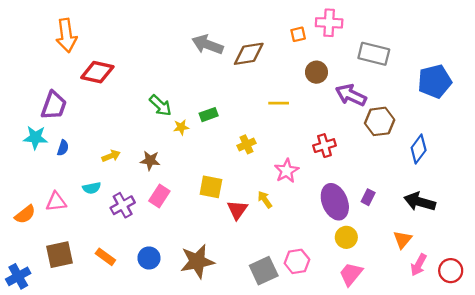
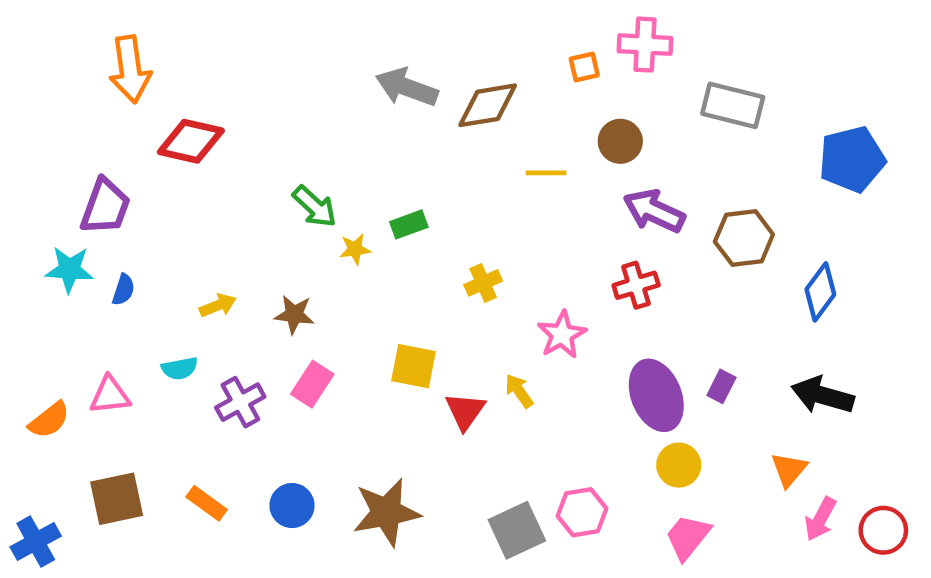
purple arrow: (351, 95) -> (654, 211), moved
yellow line: (279, 103) -> (546, 173), moved

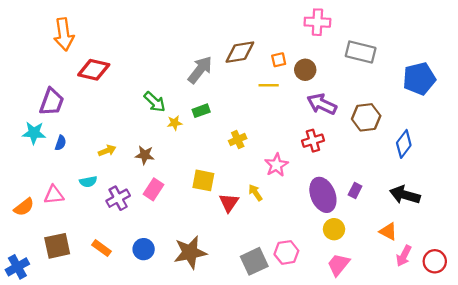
orange square: (584, 67) -> (279, 60), moved
gray arrow: (407, 87) -> (200, 70), moved, turned 108
orange triangle: (789, 470) -> (388, 231), turned -42

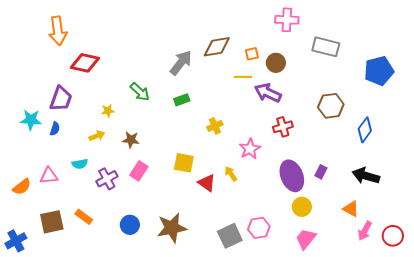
purple trapezoid: (52, 102) -> (61, 99), moved
purple arrow: (322, 104) -> (268, 93), moved
yellow star: (175, 123) -> (108, 111), moved
red triangle: (229, 203) -> (207, 183), turned -30
orange rectangle: (101, 248) -> (84, 217), moved

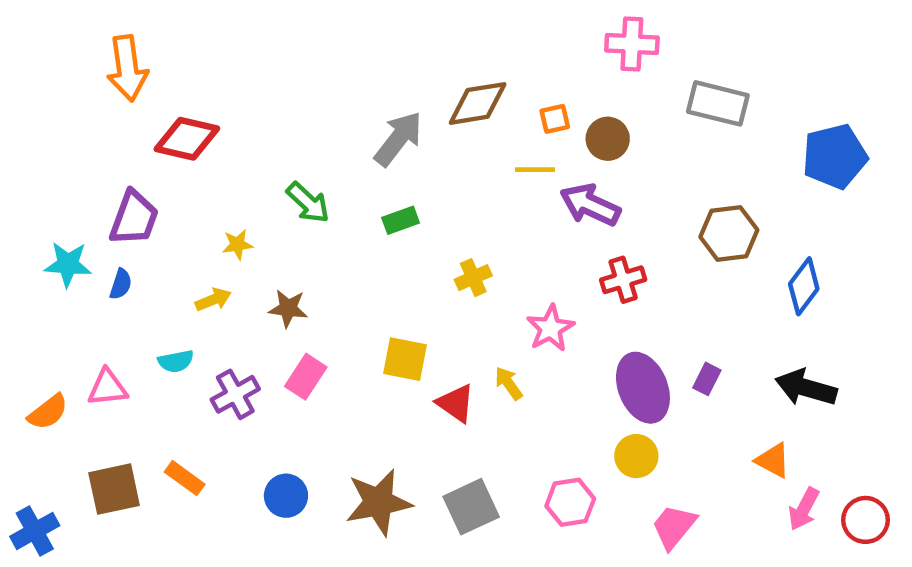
yellow circle: (302, 207) -> (636, 456), moved
gray square: (230, 236) -> (471, 507), moved

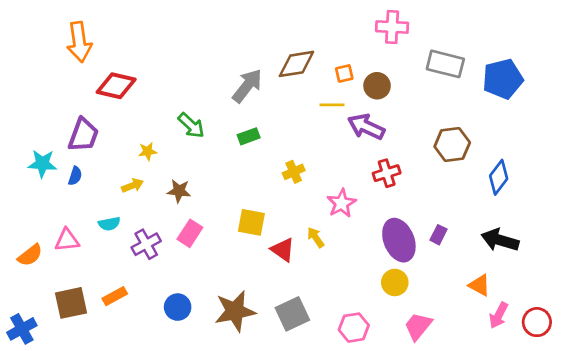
blue pentagon: (835, 156) -> (503, 79), moved
orange rectangle: (185, 478) -> (115, 296), turned -65
pink hexagon: (570, 502) -> (354, 328), moved

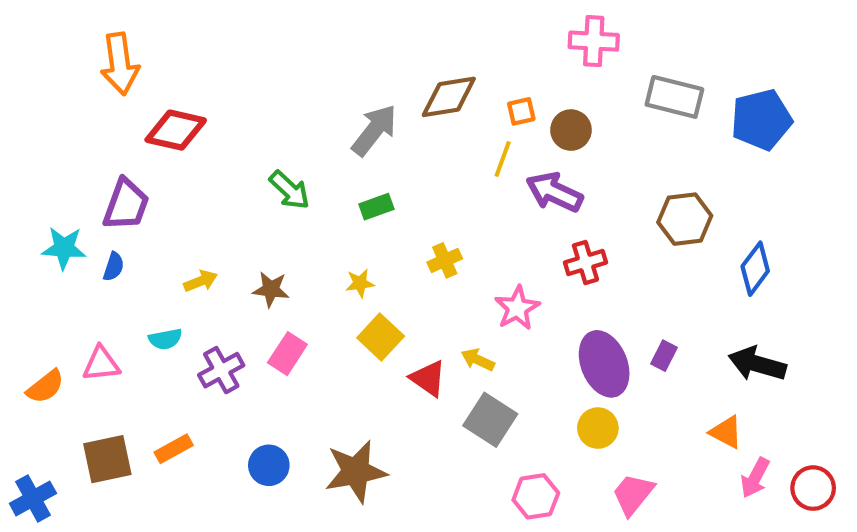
yellow line: (332, 105) -> (503, 159), turned -70
yellow star: (148, 151) -> (360, 283), moved
yellow square: (251, 222) -> (381, 337), turned 32
yellow arrow: (316, 237) -> (478, 360), turned -30
gray square: (292, 314) -> (490, 420), moved, turned -32

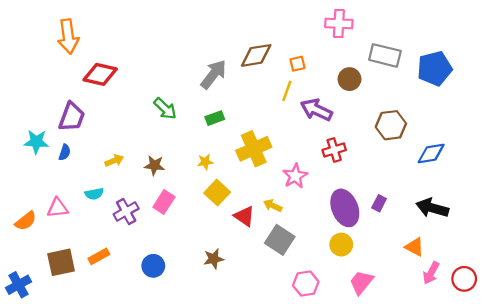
brown circle: (571, 130) -> (350, 79), moved
yellow cross: (445, 260) -> (254, 149), size x1.8
blue diamond: (755, 269) -> (431, 154), turned 44
brown star: (356, 472) -> (214, 259), moved, size x0.6

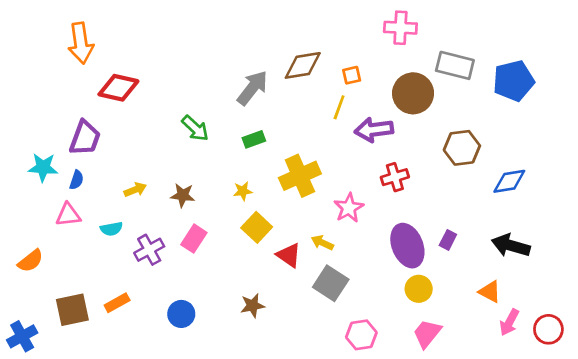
brown circle: (350, 79) -> (413, 93), size x1.5
purple arrow: (316, 110) -> (374, 130), turned -32
pink triangle: (58, 208) -> (68, 215), moved
yellow circle: (341, 245) -> (419, 289), moved

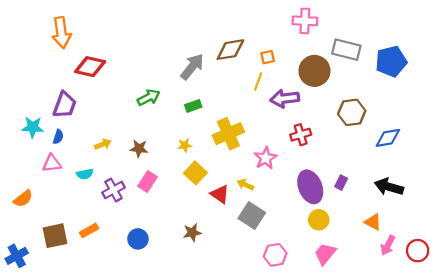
green arrow: (195, 128) -> (149, 97), turned -70

